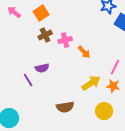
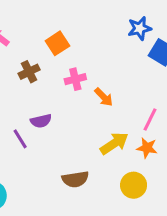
orange square: (41, 13) -> (57, 43), moved
brown cross: (45, 35) -> (29, 72), moved

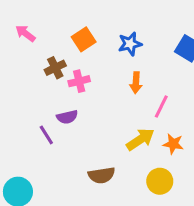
blue star: (140, 28) -> (130, 44), moved
pink cross: (75, 79) -> (79, 81), moved
orange arrow: (104, 97) -> (136, 83), moved, turned 48
pink line: (150, 119) -> (161, 107), moved

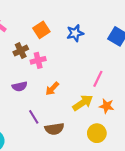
orange arrow: (136, 83) -> (52, 89), moved, turned 40
purple semicircle: (67, 117) -> (20, 86), moved
purple line: (46, 135) -> (34, 117), moved

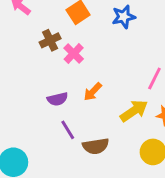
pink cross: (38, 60) -> (74, 53), turned -32
purple semicircle: (20, 86) -> (57, 99), moved

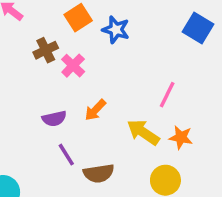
blue star: (124, 17) -> (116, 30), moved, turned 30
yellow arrow: (134, 111) -> (143, 132), turned -112

